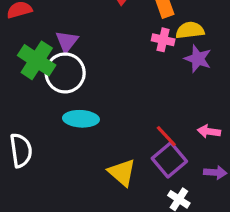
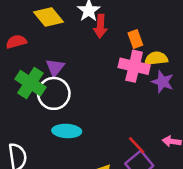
pink cross: (163, 40) -> (134, 66), size x1.6

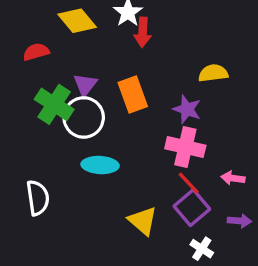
orange rectangle: (135, 39) -> (133, 95), moved, size x1.5
pink cross: (134, 66) -> (185, 147), moved
purple star: (163, 82) -> (187, 109), moved

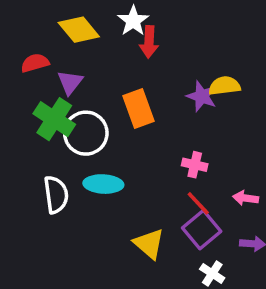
purple triangle: (85, 85) -> (70, 82), moved
purple star: (187, 109) -> (202, 96), moved
pink cross: (185, 147) -> (195, 165), size x0.6
white semicircle: (38, 198) -> (56, 195), moved

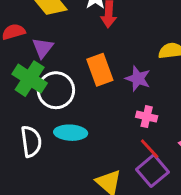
purple star: (202, 96) -> (138, 79), moved

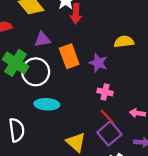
purple triangle: (43, 48) -> (42, 39), moved, turned 42
white semicircle: (31, 141) -> (17, 130), moved

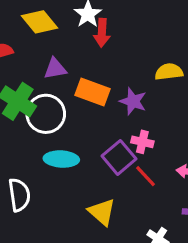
orange rectangle: (69, 56) -> (93, 92), turned -50
purple square: (109, 133) -> (119, 157), moved

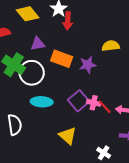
purple star: (133, 101) -> (88, 65), turned -30
pink cross: (142, 142) -> (94, 103), moved
red line: (145, 176) -> (105, 107), moved

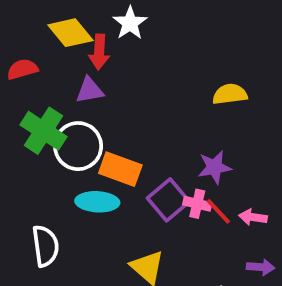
red arrow: (68, 21) -> (99, 52), moved
orange rectangle: (62, 59) -> (120, 169), moved
purple star: (88, 65) -> (215, 167), moved

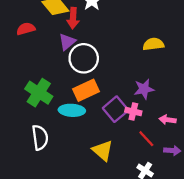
purple triangle: (90, 90) -> (67, 42), turned -30
green cross: (43, 131) -> (39, 93), moved
white circle: (78, 146) -> (84, 58), moved
orange rectangle: (120, 169) -> (86, 90), turned -45
red line: (218, 211) -> (146, 139), moved

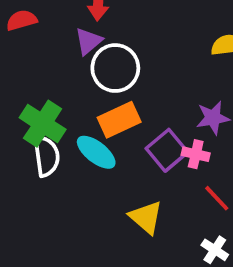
cyan ellipse: (72, 110) -> (96, 152), turned 35
white semicircle: (40, 138) -> (46, 156), moved

